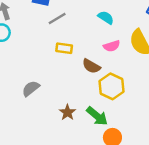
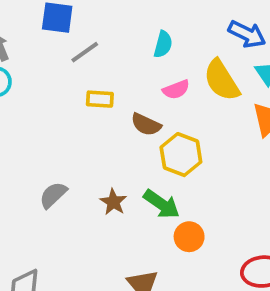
cyan semicircle: (106, 18) -> (163, 44), turned 77
gray semicircle: (31, 89) -> (53, 195), moved

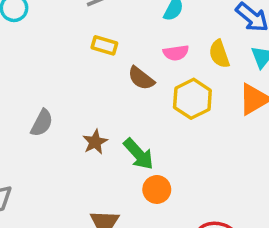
yellow semicircle: (222, 80) -> (219, 54), size x0.7
yellow hexagon: (181, 155) -> (192, 99), moved
gray semicircle: (53, 195) -> (42, 123), turned 148

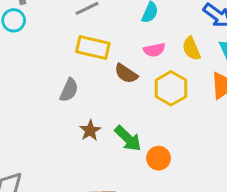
yellow rectangle: (104, 45) -> (93, 47), size x1.5
gray semicircle: (42, 123) -> (69, 90), moved
orange circle: (157, 189) -> (159, 158), moved

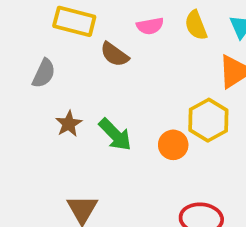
yellow hexagon: (171, 88) -> (208, 120), moved
orange circle: (159, 158) -> (173, 145), moved

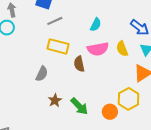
pink semicircle: (150, 26) -> (98, 49), size x1.5
brown semicircle: (115, 54) -> (79, 64), turned 42

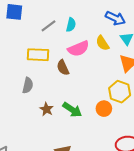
gray line: (55, 21) -> (48, 26), moved

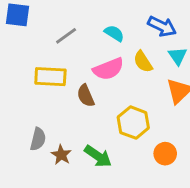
cyan semicircle: (71, 25) -> (114, 33), moved, turned -72
gray semicircle: (28, 85) -> (38, 139), moved
yellow hexagon: (120, 92) -> (133, 123), moved
orange circle: (104, 109) -> (165, 154), moved

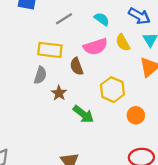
gray semicircle: (38, 139) -> (40, 75), moved
brown star: (61, 155) -> (59, 93), moved

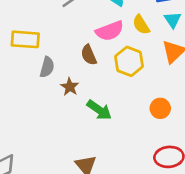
yellow rectangle: (50, 50) -> (25, 39), moved
yellow hexagon: (112, 90) -> (129, 61), moved

